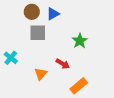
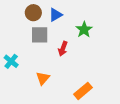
green star: (80, 41) -> (84, 30), moved
red arrow: (63, 64) -> (63, 49), moved, turned 80

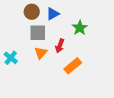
orange triangle: (43, 78) -> (41, 53), moved
orange rectangle: (83, 91) -> (73, 66), moved

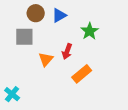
gray square: (38, 33) -> (24, 37), moved
cyan cross: (11, 58) -> (12, 94), moved

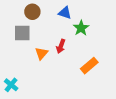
blue triangle: (59, 15) -> (65, 13), moved, turned 48
orange rectangle: (82, 74) -> (89, 66), moved

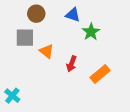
red arrow: (61, 46) -> (72, 64), moved
orange triangle: (42, 53) -> (47, 51), moved, turned -32

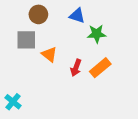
green star: (91, 32) -> (97, 34), turned 30
orange rectangle: (100, 74) -> (100, 68), moved

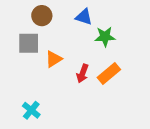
orange triangle: (49, 54) -> (54, 59), turned 49
cyan cross: (13, 102) -> (31, 110), moved

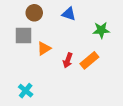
green star: (105, 37) -> (101, 30), moved

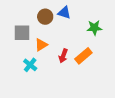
brown circle: (34, 13) -> (45, 17), moved
cyan cross: (26, 91) -> (30, 65), moved

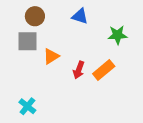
brown circle: (45, 17) -> (35, 16), moved
cyan cross: (30, 65) -> (27, 106), moved

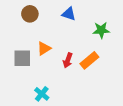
gray square: (27, 41) -> (22, 58), moved
cyan cross: (27, 106) -> (42, 94), moved

